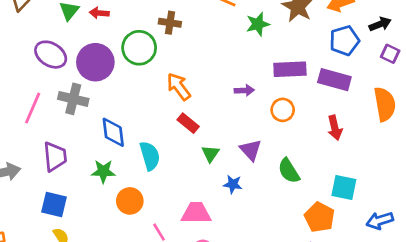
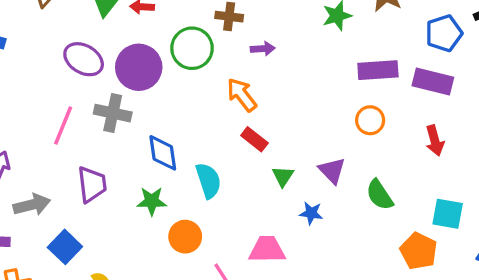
purple arrow: (244, 90) -> (263, 49), moved
blue square: (54, 205) -> (65, 247), moved, turned 32

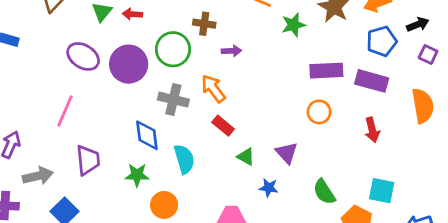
gray cross: (113, 113) -> (173, 100), moved
green triangle: (283, 176) -> (246, 157), turned -36
green semicircle: (380, 195) -> (324, 192), moved

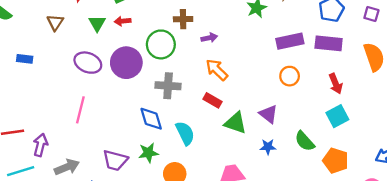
orange arrow: (213, 89) -> (217, 70), moved
green triangle: (246, 157) -> (235, 123), size x1.5
purple trapezoid: (88, 160) -> (115, 160), moved, turned 120
blue star: (269, 188) -> (268, 147), moved
cyan square: (382, 191) -> (337, 116), moved, turned -30

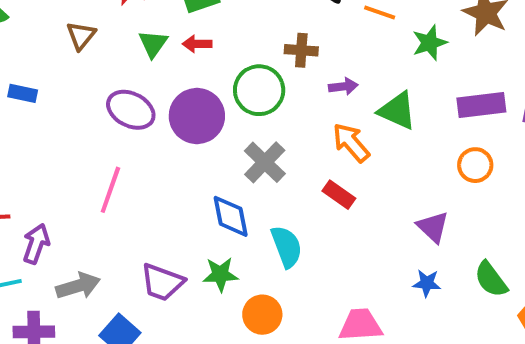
gray cross: (168, 86) -> (265, 162), turned 35
green triangle: (235, 123) -> (397, 111), moved

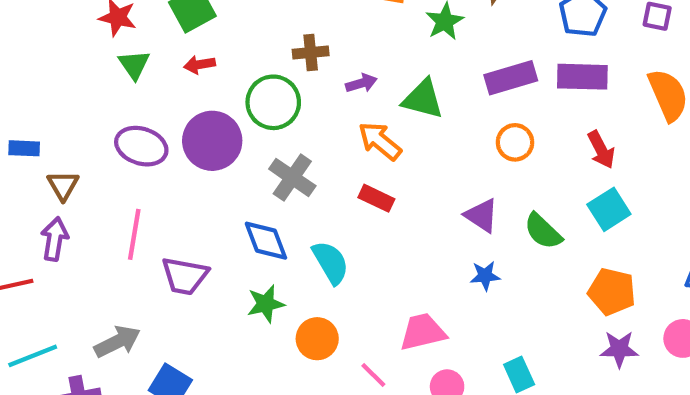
brown triangle: (81, 35) -> (63, 185), moved
green triangle: (153, 44) -> (134, 65), moved
purple arrow: (36, 244) -> (55, 239), moved
green semicircle: (491, 279) -> (543, 231), moved
purple trapezoid: (162, 282) -> (185, 276), moved

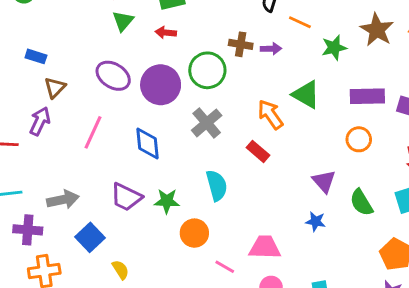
purple arrow: (361, 83) -> (271, 49), moved
blue diamond: (266, 241) -> (148, 144), moved
purple trapezoid: (185, 276) -> (126, 197), moved
pink line: (373, 375) -> (225, 267), turned -30

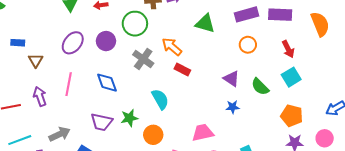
purple ellipse: (113, 76) -> (73, 43), turned -70
purple circle: (161, 85) -> (106, 41), size x0.7
orange arrow: (270, 115) -> (172, 47), moved
purple arrow: (40, 121) -> (40, 96), moved, turned -30

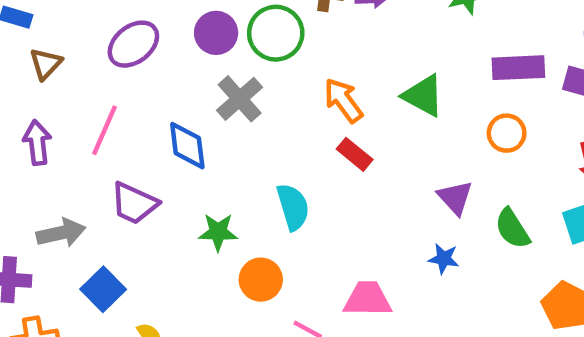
green triangle: (205, 24) -> (423, 96), moved
purple circle: (106, 41) -> (216, 33), moved
gray cross: (143, 59) -> (240, 99), moved
purple trapezoid: (102, 122) -> (134, 203), moved

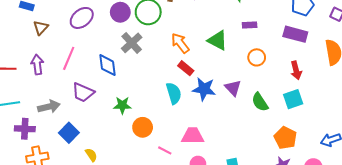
purple rectangle: (518, 68) -> (250, 25), moved, size x0.6
cyan semicircle: (293, 207) -> (174, 93), moved
blue star: (444, 259) -> (204, 89), moved, size x1.6

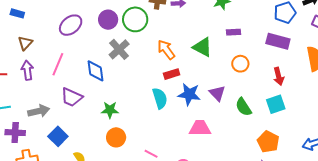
brown triangle: (41, 28) -> (25, 43), moved
red rectangle: (186, 68) -> (172, 74), turned -56
orange circle: (143, 127) -> (116, 137), moved
pink trapezoid: (193, 136) -> (200, 128), moved

